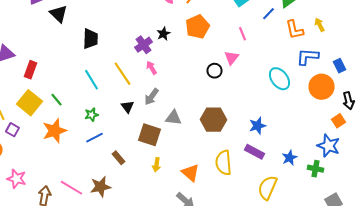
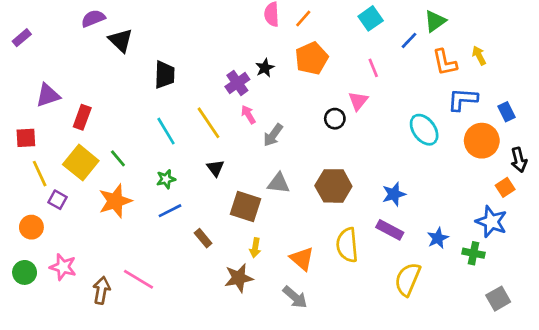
gray arrow: (152, 97) -> (273, 135), moved
brown star: (100, 187) -> (239, 278), moved

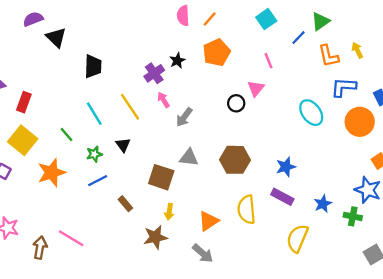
green line: (118, 158) -> (67, 134), moved
black triangle: (215, 168) -> (123, 145), moved
orange triangle: (302, 259) -> (208, 221), turned 45

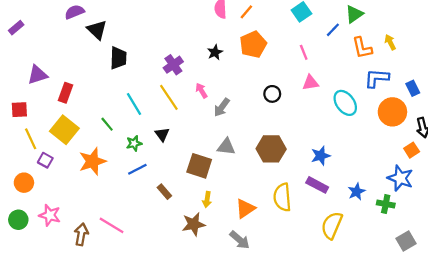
black trapezoid: (93, 66) -> (118, 58), moved
purple cross: (154, 73) -> (173, 65), moved
pink triangle: (256, 88) -> (310, 83), moved, turned 42

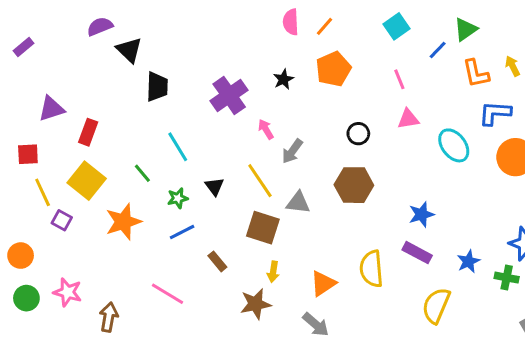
purple cross: (173, 65) -> (229, 95), size x1.4
yellow line: (169, 97) -> (260, 181), moved
brown hexagon: (271, 149) -> (354, 185), moved
orange circle: (24, 183) -> (21, 256), moved
pink line: (112, 225) -> (167, 294), moved

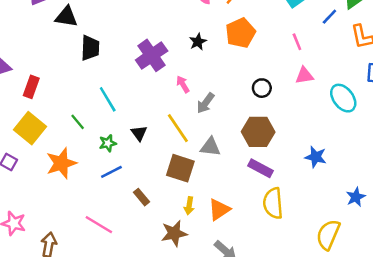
black triangle: (129, 50) -> (66, 17), turned -35
blue star: (421, 214) -> (316, 157), turned 30
purple rectangle: (417, 253) -> (261, 168), moved
orange triangle: (323, 283) -> (219, 210), moved

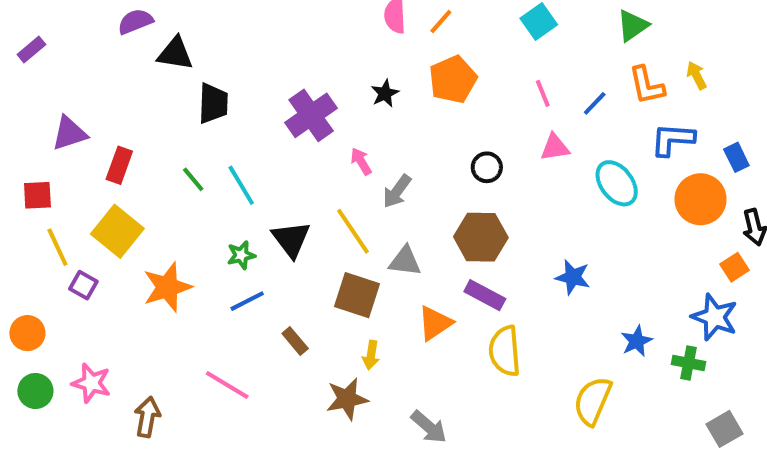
blue line: (329, 17) -> (595, 103), moved
green line: (78, 122) -> (193, 179), moved
black triangle: (139, 133) -> (291, 239), size x1.5
orange triangle: (219, 210) -> (435, 323), moved

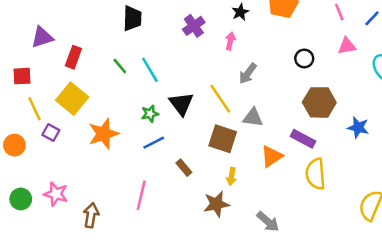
purple cross: (311, 115) -> (194, 26), size x0.7
pink arrow: (361, 161) -> (230, 41), moved, turned 42
brown hexagon: (481, 237) -> (319, 102), moved
orange circle: (27, 333) -> (14, 145), moved
pink line: (227, 385) -> (141, 195), turned 72

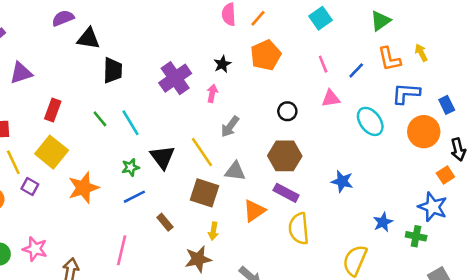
purple cross: (194, 26) -> (175, 78), size x1.4
purple triangle: (42, 37) -> (21, 73), moved
brown hexagon: (319, 102) -> (285, 156), moved

